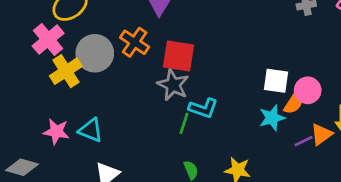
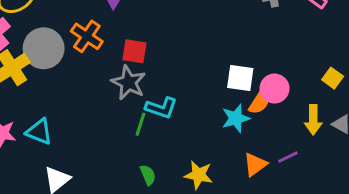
red square: (179, 56) -> (134, 51), size x0.7
orange triangle: (321, 134) -> (255, 164), moved
purple line: (304, 141) -> (288, 157), moved

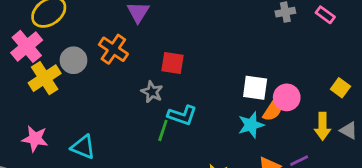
gray circle: (44, 48) -> (74, 60), size x0.7
red square: (134, 51) -> (173, 63), moved
gray star: (129, 83) -> (152, 92), size x0.7
cyan triangle: (39, 132) -> (83, 147), moved

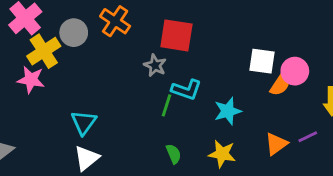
red square: (173, 63) -> (176, 35), size x1.4
cyan star: (251, 125) -> (228, 111), moved
pink star: (35, 139) -> (31, 80), moved
cyan triangle: (83, 147) -> (84, 122), turned 44

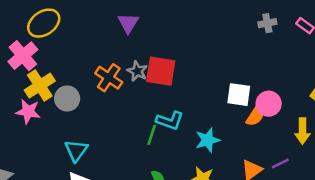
orange cross: (115, 21) -> (109, 78), moved
gray circle: (74, 33) -> (67, 98), moved
gray star: (155, 65) -> (137, 71), moved

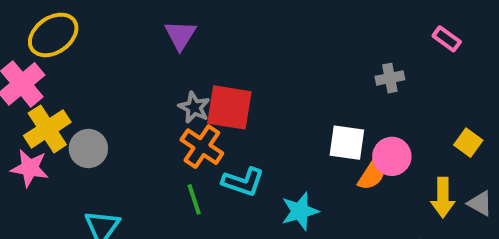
gray cross: (267, 23) -> (390, 78), moved
orange cross: (109, 78) -> (202, 147), moved
green line: (152, 135) -> (194, 199), moved, turned -36

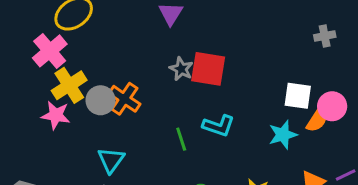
gray cross: (390, 78) -> (325, 36), moved
orange cross: (202, 147) -> (124, 99), moved
cyan star: (300, 211) -> (283, 135), moved

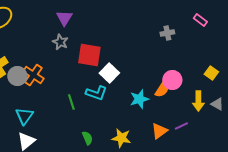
gray star: (181, 69) -> (60, 42), moved
white square: (298, 96) -> (109, 73), moved, turned 36

